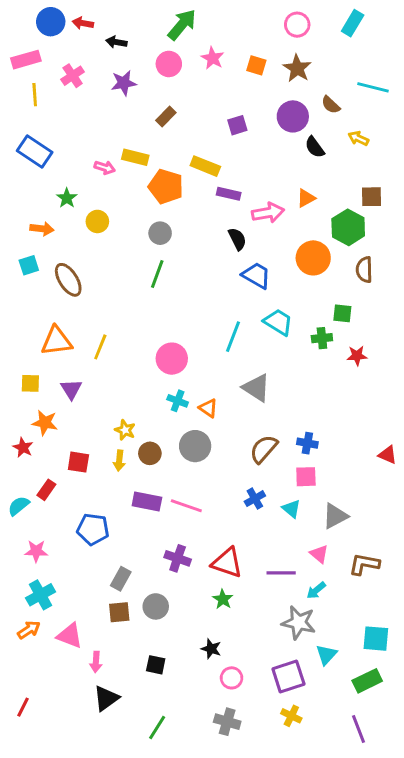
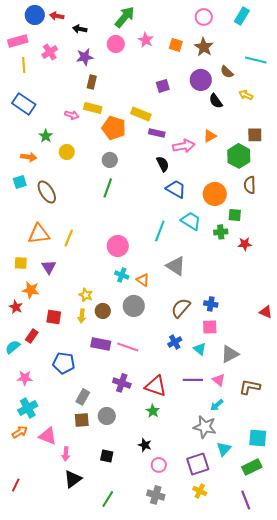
brown rectangle: (166, 116) -> (92, 82), moved, turned -32
orange circle: (313, 258) -> (215, 194), moved
purple line: (281, 573) -> (193, 380), moved

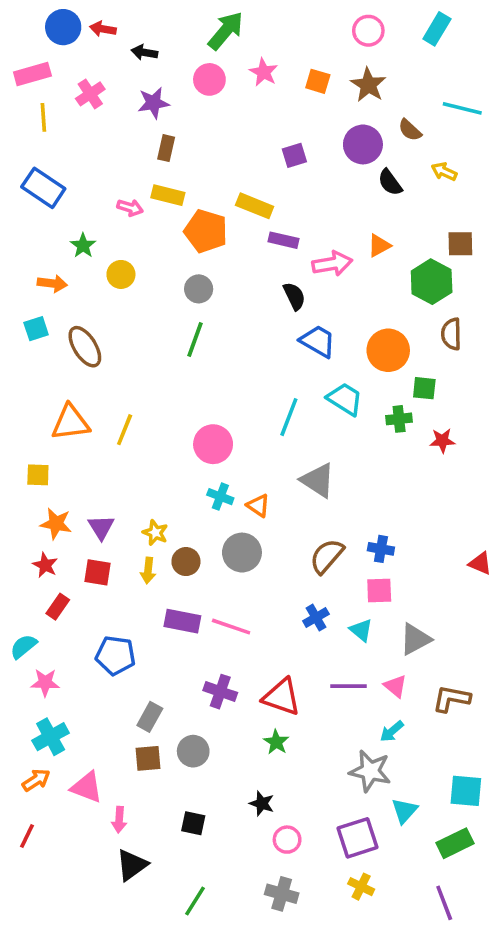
purple triangle: (49, 267) -> (101, 527), moved
red star: (16, 307) -> (45, 565), moved
cyan semicircle: (13, 347) -> (23, 646), moved
red line: (16, 485) -> (27, 836), moved

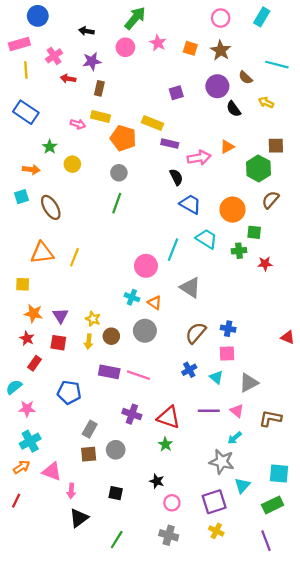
red arrow: (103, 29) -> (68, 79), moved
brown semicircle: (451, 334) -> (270, 200), turned 42
pink circle: (213, 444) -> (146, 266), moved

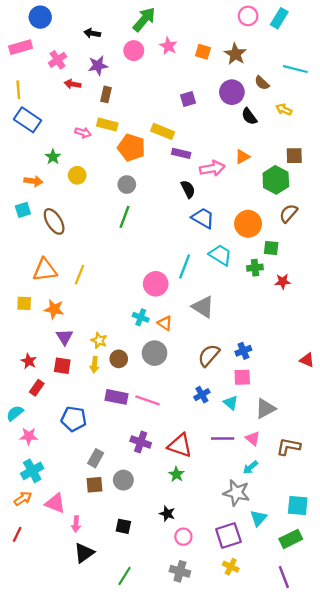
pink circle: (221, 18) -> (248, 16), moved
yellow line: (26, 70) -> (18, 90), moved
orange star: (33, 313) -> (54, 309), moved
blue cross: (228, 329) -> (243, 351), turned -32

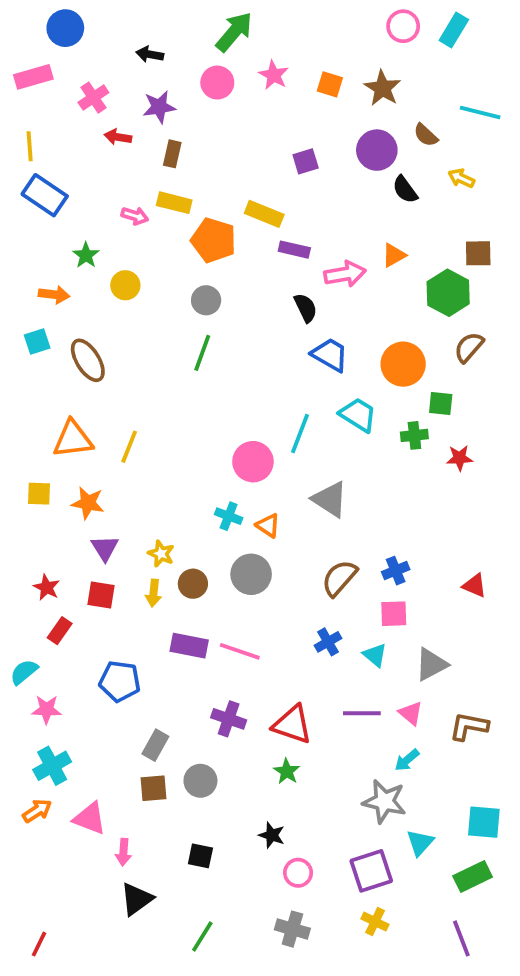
red triangle: (307, 360) -> (474, 586), moved
red line: (17, 534) -> (39, 944), moved

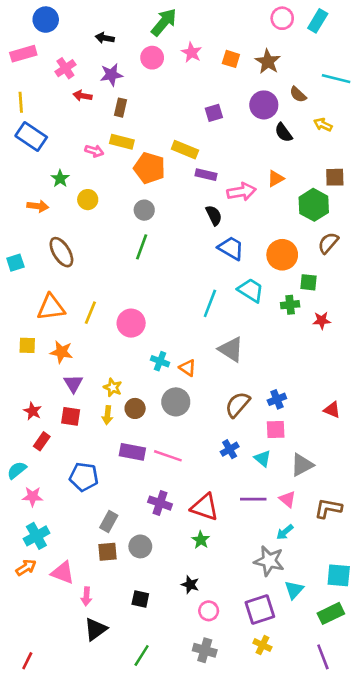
cyan square: (37, 342) -> (15, 263), moved
pink circle: (253, 462) -> (131, 323), moved

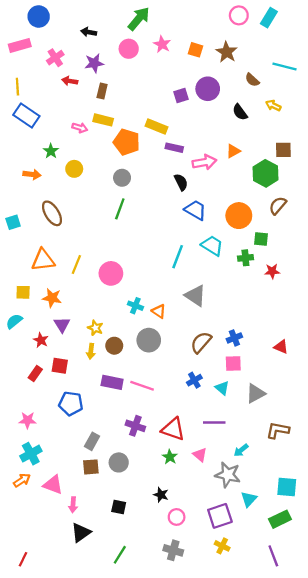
purple circle: (264, 105) -> (208, 89), moved
red star: (33, 411) -> (41, 340), moved
red square: (71, 416) -> (60, 366), moved
cyan semicircle: (17, 470) -> (14, 321), moved
pink triangle: (287, 499) -> (200, 455), moved

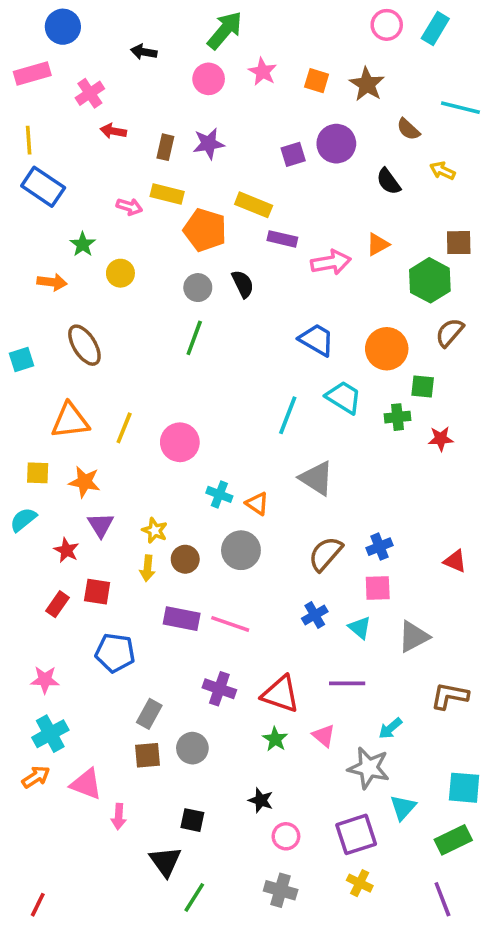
purple star: (94, 63) -> (209, 144), moved
black semicircle: (181, 182) -> (243, 284), moved
black triangle: (81, 533) -> (165, 861), moved, turned -30

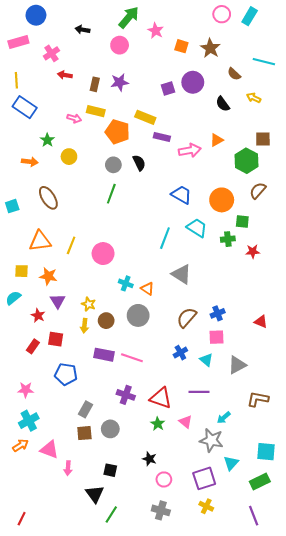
pink star: (263, 72) -> (156, 31), moved

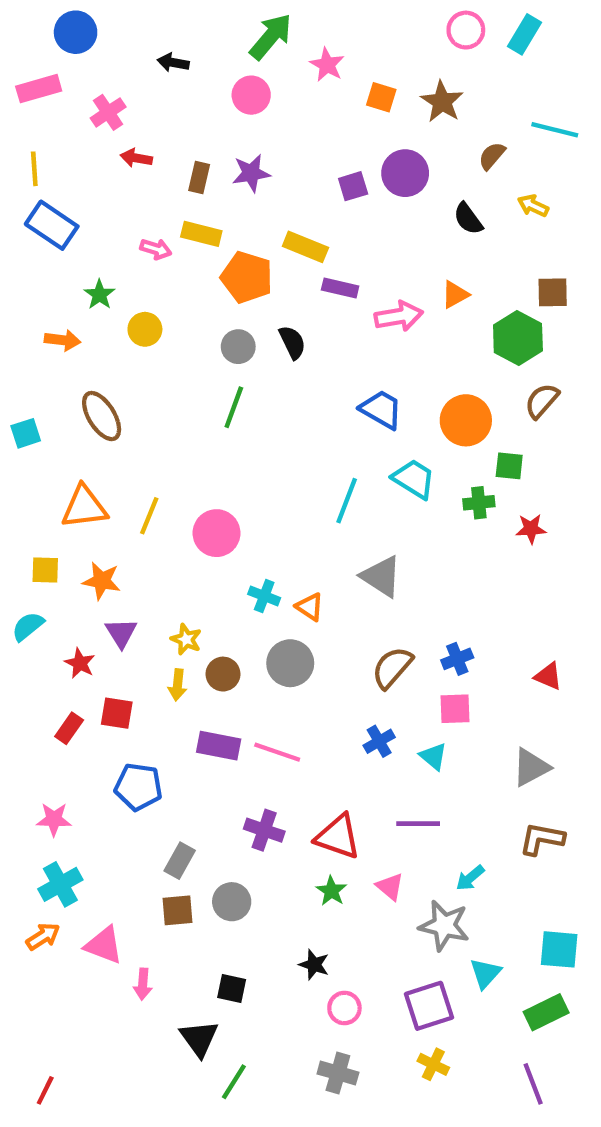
brown semicircle: (234, 74) -> (492, 156), turned 88
gray triangle: (237, 365) -> (531, 767), moved

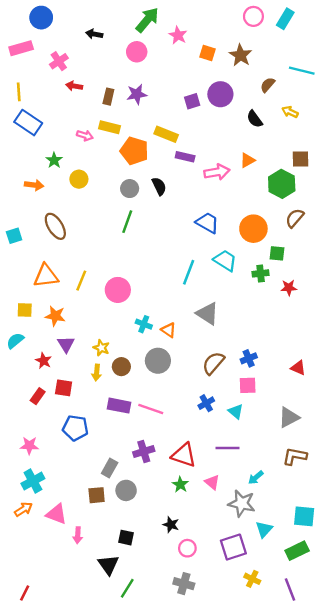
purple cross: (264, 830) -> (144, 452), turned -36
gray rectangle: (180, 861) -> (110, 468), moved
yellow cross: (433, 1064) -> (252, 579), moved

